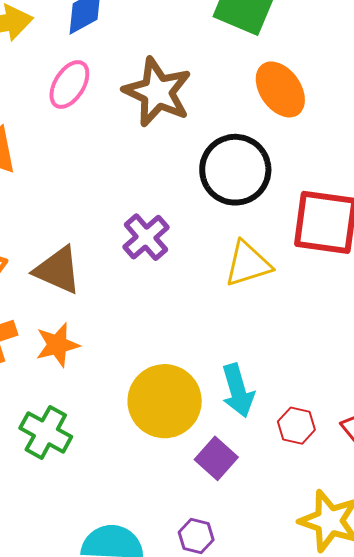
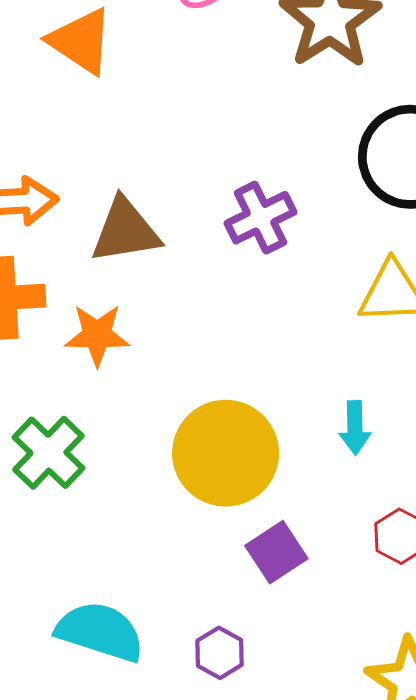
brown triangle: (58, 270) -> (125, 231), turned -48
cyan arrow: (238, 391) -> (355, 428), moved, size x0.7

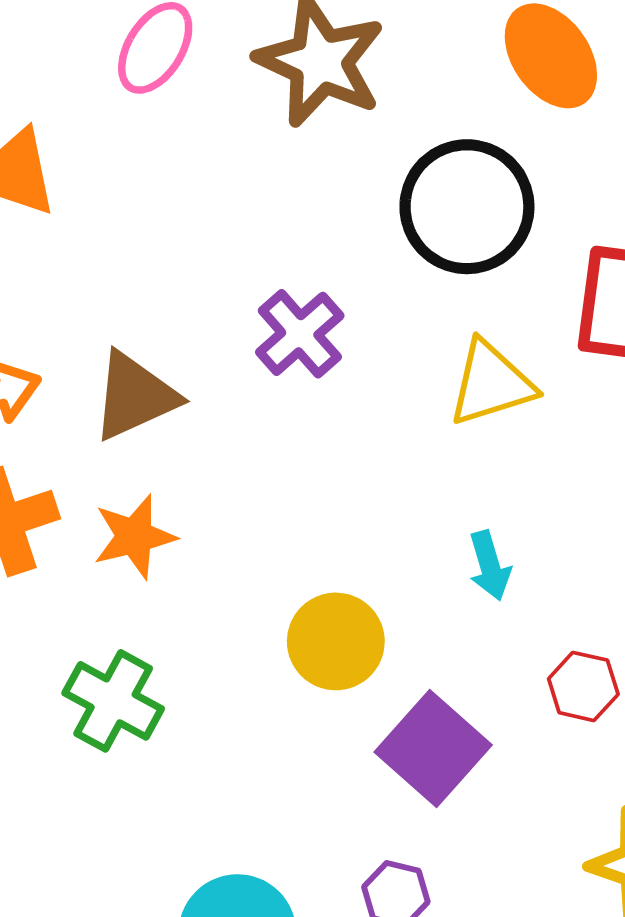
yellow circle: (226, 453) -> (336, 641), size x0.7
purple square: (276, 552) -> (433, 749), size x1.4

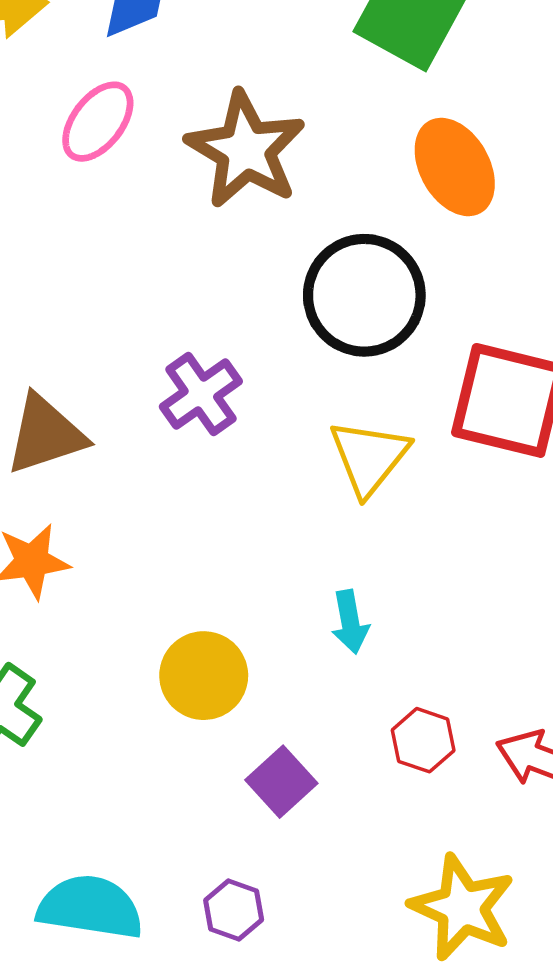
yellow triangle: (491, 383) -> (369, 457), turned -40
purple square: (433, 749) -> (281, 782), size x0.7

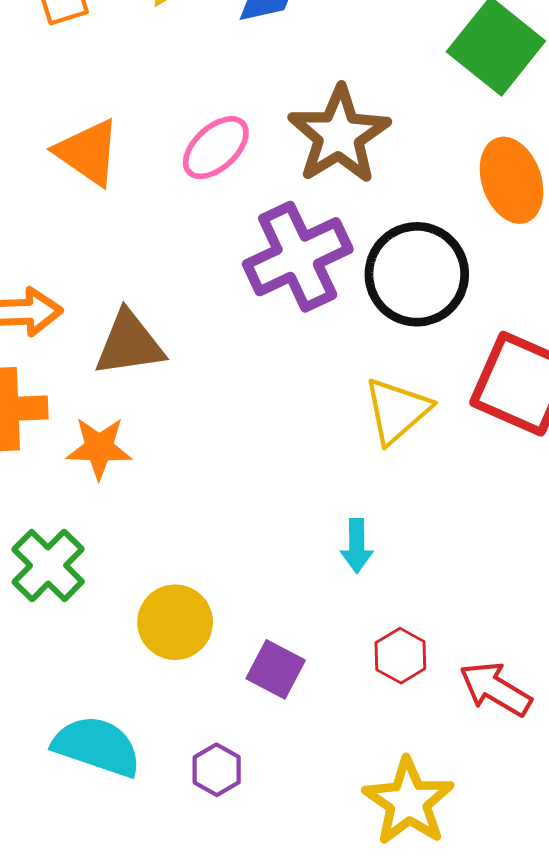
pink ellipse: (98, 122) -> (216, 148), moved
purple cross: (201, 394) -> (298, 257), moved, size x1.5
yellow circle: (204, 676) -> (175, 622), moved
purple square: (281, 782) -> (276, 669), turned -30

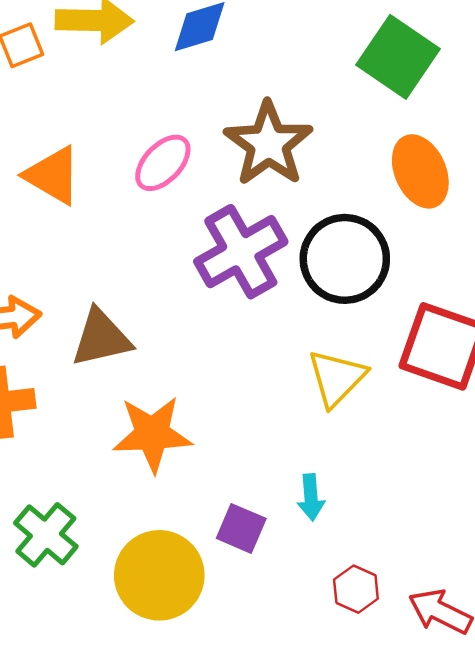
orange star: (99, 448) -> (152, 434), moved, size x1.4
yellow circle: (175, 622) -> (159, 575), size x1.4
purple square: (276, 669) -> (241, 528), moved

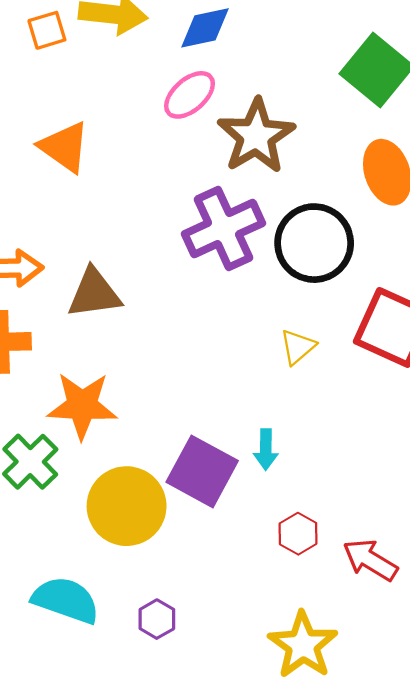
pink ellipse: (163, 163) -> (190, 95), moved
yellow triangle: (337, 378) -> (298, 347), size x0.7
orange star: (152, 434) -> (82, 406), moved
purple square: (241, 528) -> (202, 471), size x1.6

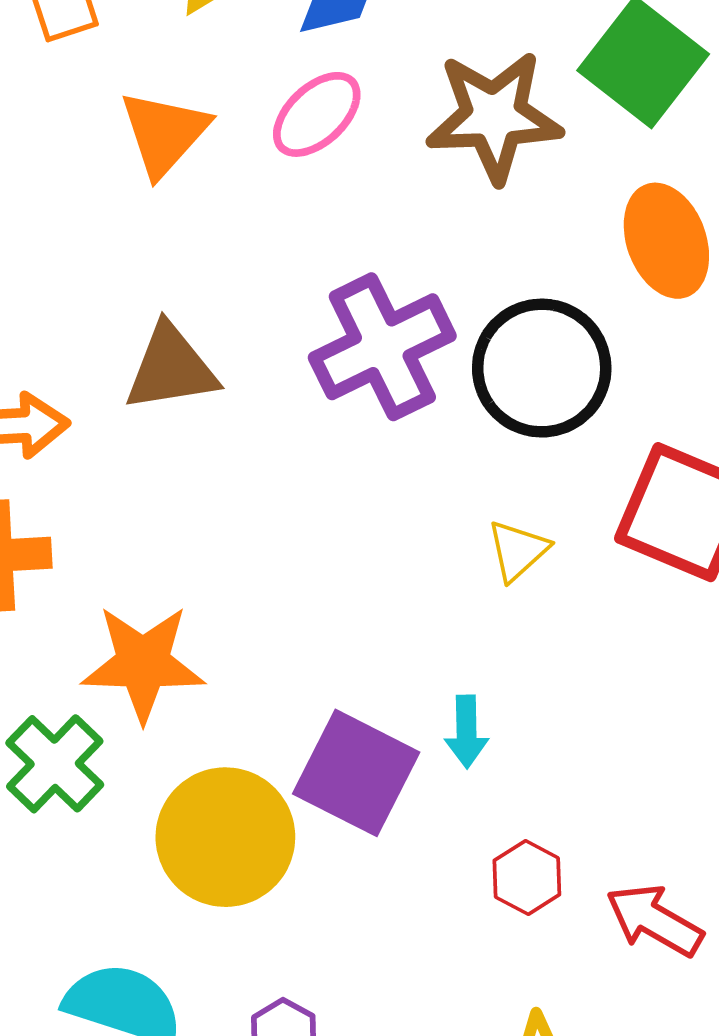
brown star: (256, 136) -> (494, 116), moved, turned 30
orange triangle: (64, 147) -> (164, 133), moved, turned 38
brown triangle: (94, 293) -> (171, 368), moved

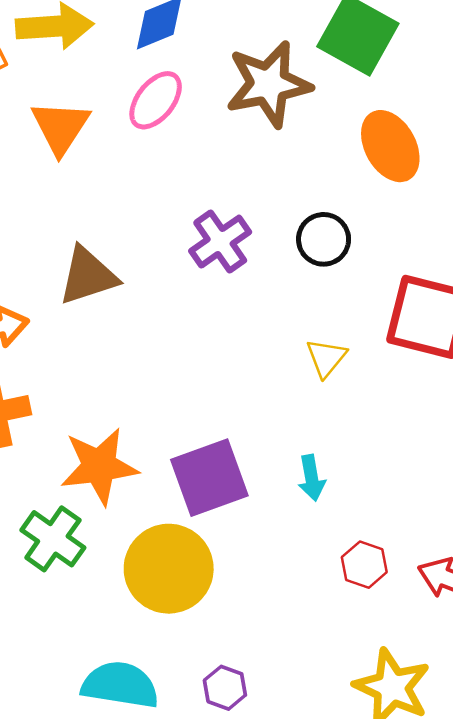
purple cross: (382, 347) -> (220, 242), size x0.7
black circle: (542, 368) -> (324, 239), size x0.6
purple square: (356, 773) -> (209, 478), moved, turned -38

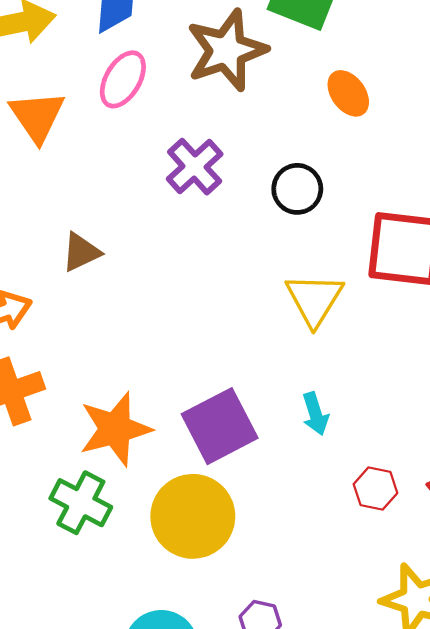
orange ellipse: (390, 146) -> (348, 93), size x0.7
purple cross: (220, 242) -> (195, 167), moved
brown triangle: (88, 276) -> (81, 252), size x0.7
yellow triangle: (326, 358) -> (314, 299), size x1.5

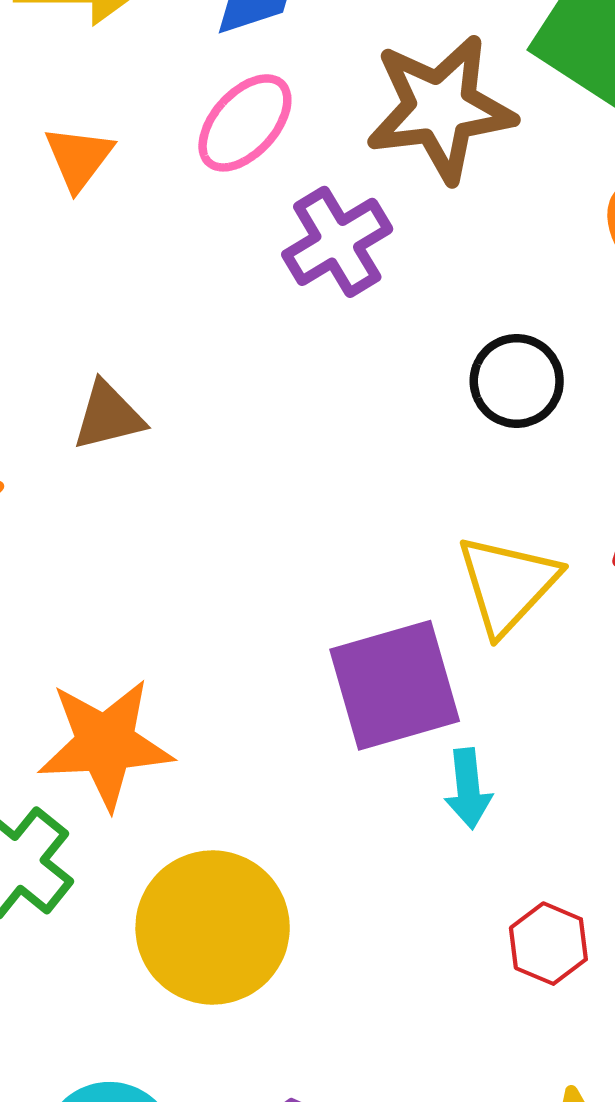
orange triangle: (37, 116) -> (79, 158), size x0.7
purple cross: (195, 167) -> (337, 242), moved
purple square: (220, 426) -> (395, 685), moved

